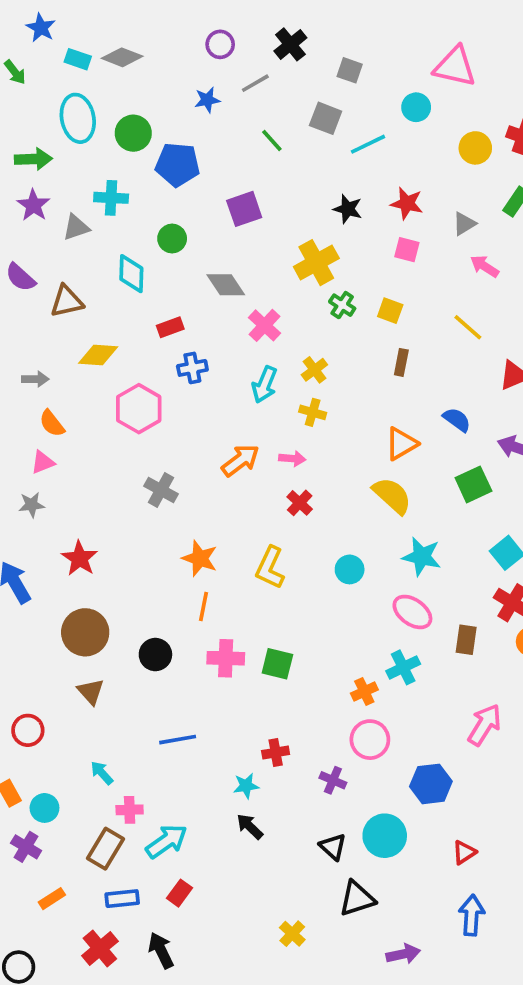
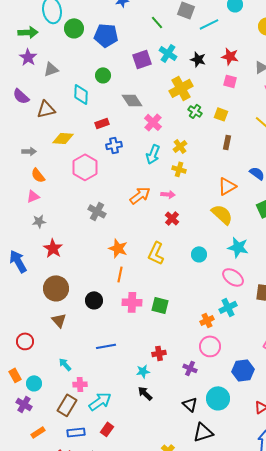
green circle: (133, 133) -> (74, 28), moved
cyan cross: (111, 198) -> (168, 53), moved, turned 30
gray star: (32, 505) -> (39, 221), moved

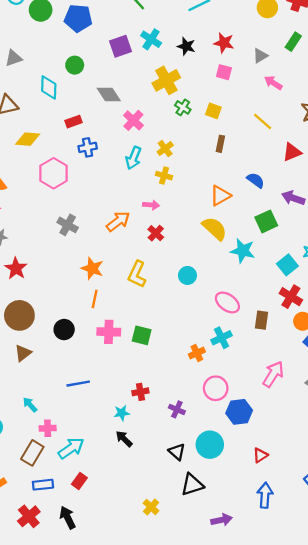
orange arrow: (140, 195) -> (118, 221), moved
cyan star: (238, 247) -> (243, 251), moved
brown triangle: (59, 320) -> (23, 353), turned 35
pink circle: (210, 346) -> (216, 388), moved

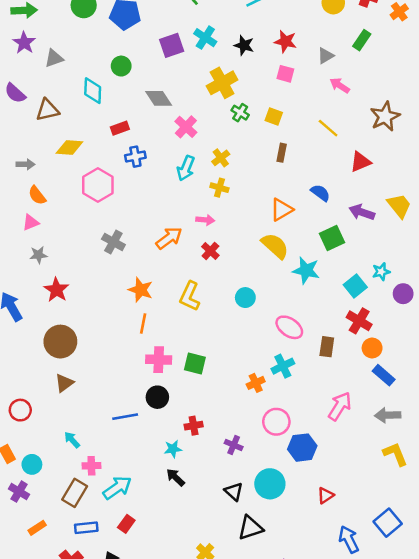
black circle: (64, 330) -> (157, 397), moved
blue arrow: (265, 495) -> (349, 539), moved, turned -30

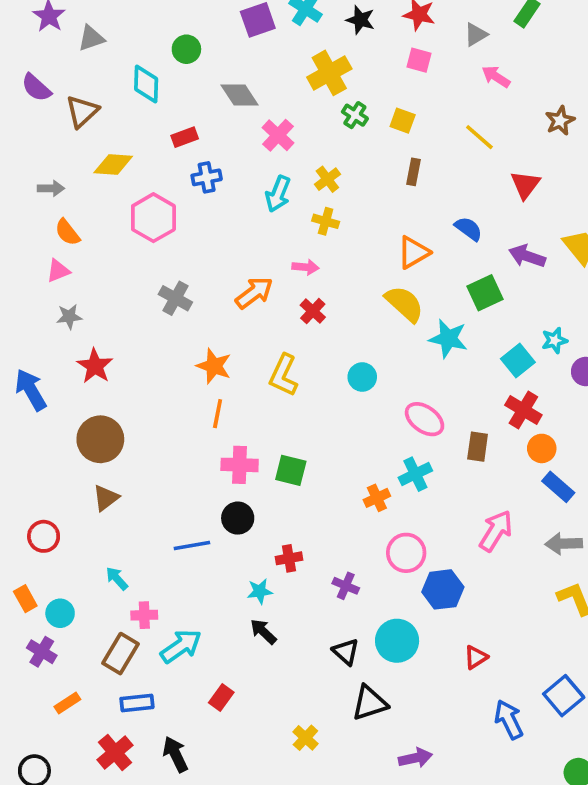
brown triangle: (47, 110) -> (82, 111), turned -30
brown star: (385, 116) -> (560, 121), size x0.7
red triangle: (360, 162) -> (525, 185), turned -30
red rectangle: (126, 524) -> (221, 698), moved

